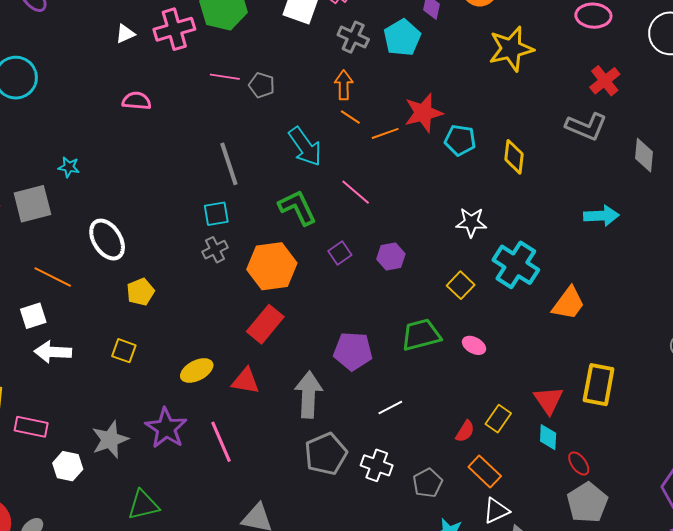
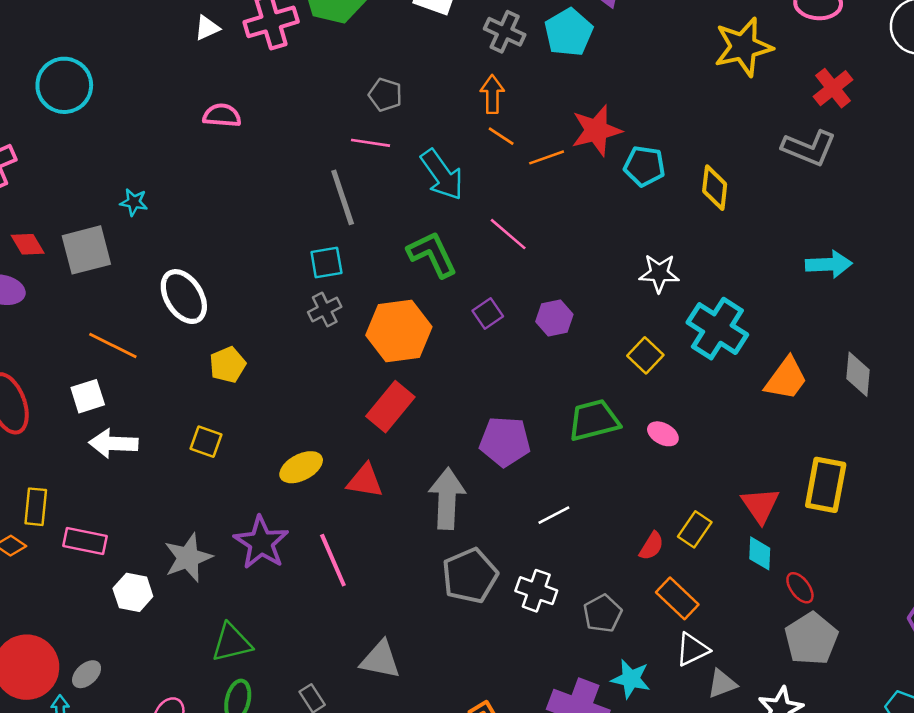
yellow star: (511, 49) -> (743, 47), moved
pink line: (225, 77) -> (370, 143), moved
gray diamond: (644, 155) -> (858, 374), moved

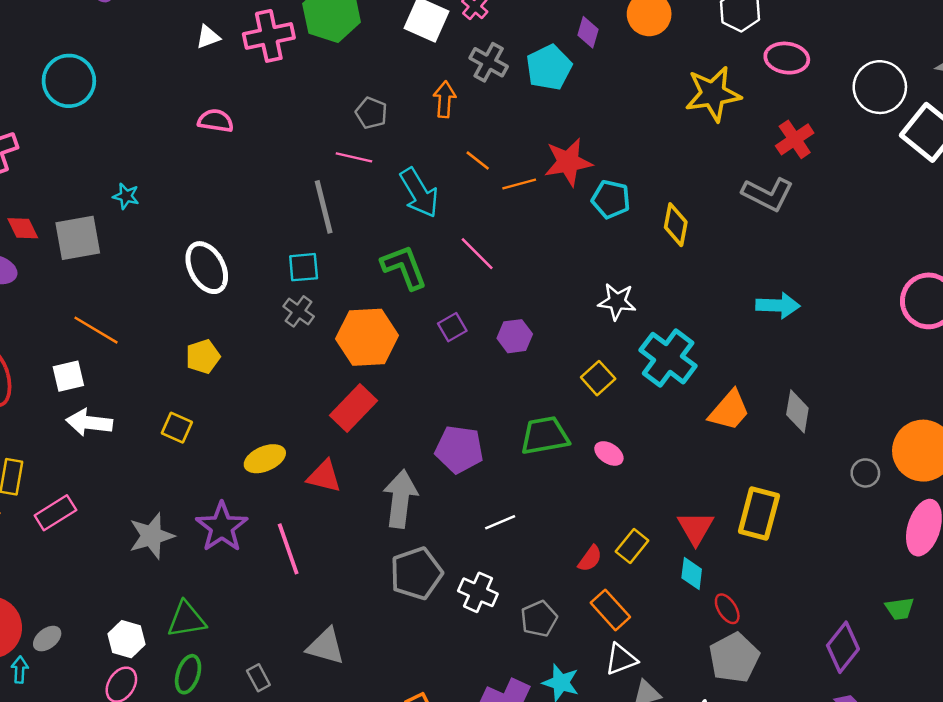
orange arrow: (492, 94) -> (445, 99), moved
white ellipse: (184, 297) -> (207, 268), moved
gray cross: (325, 309) -> (299, 311), turned -32
pink rectangle: (85, 541) -> (55, 513), turned -48
white hexagon: (133, 592) -> (127, 639), moved

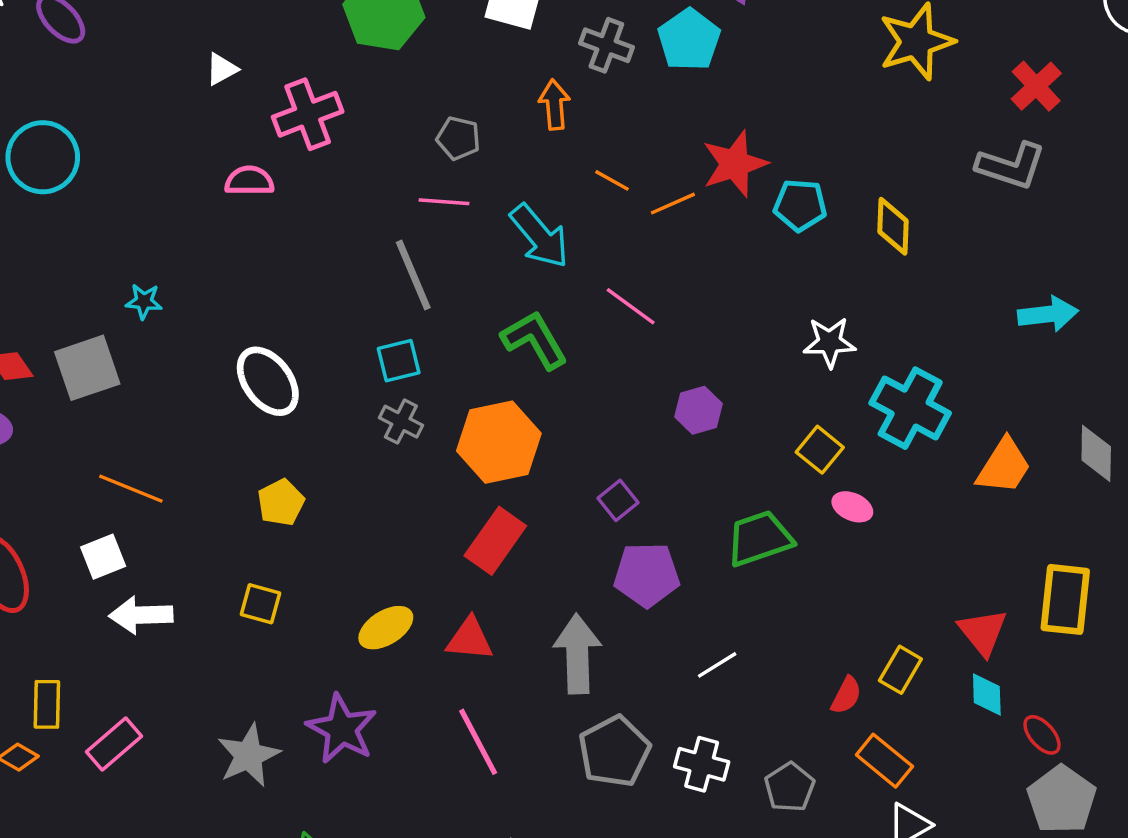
pink cross: (269, 36) -> (308, 114), moved
purple square: (452, 327) -> (618, 500), moved
pink ellipse: (609, 453) -> (852, 507), moved
pink line: (288, 549) -> (478, 742), moved

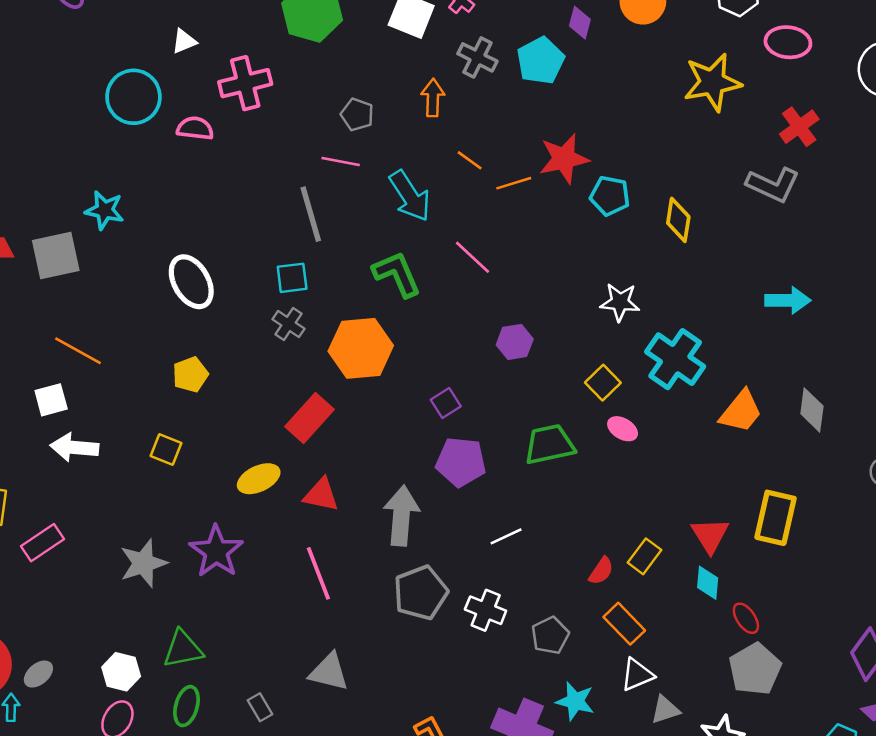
cyan circle: (43, 157) -> (133, 97), moved
cyan star: (144, 301) -> (105, 210), size x1.4
red rectangle: (495, 541) -> (309, 418), moved

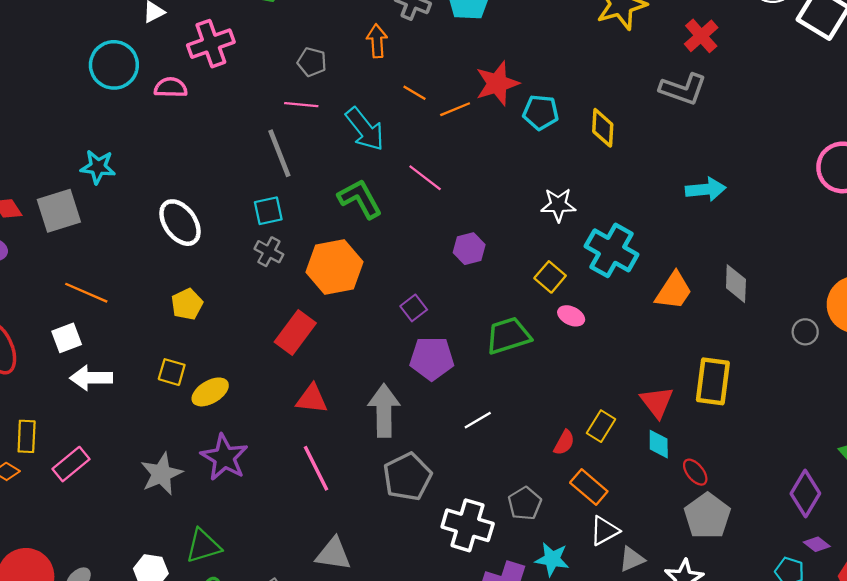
yellow ellipse: (259, 479) -> (210, 392), moved
white cross: (486, 610) -> (468, 525), moved, size x1.4

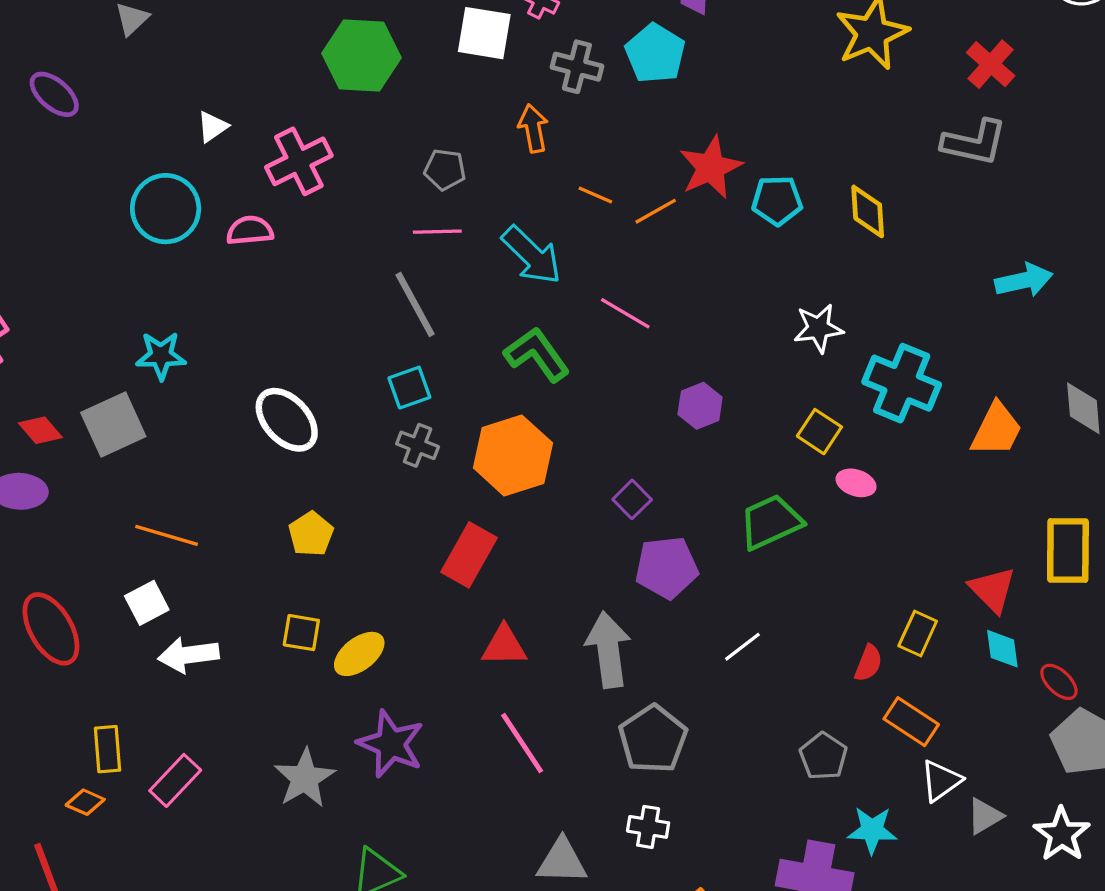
white cross: (468, 525) -> (648, 827), moved, size x0.6

